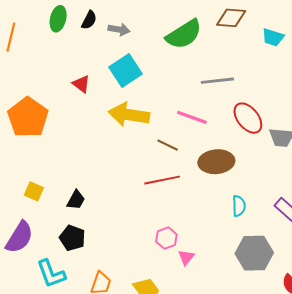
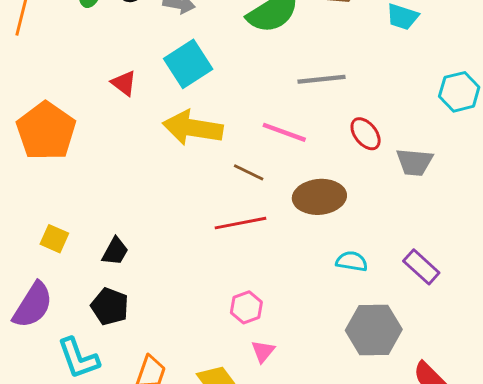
red ellipse: (248, 118) -> (366, 134), size x0.7
cyan semicircle: (239, 206) -> (352, 261), turned -80
pink triangle: (186, 257) -> (263, 351), moved

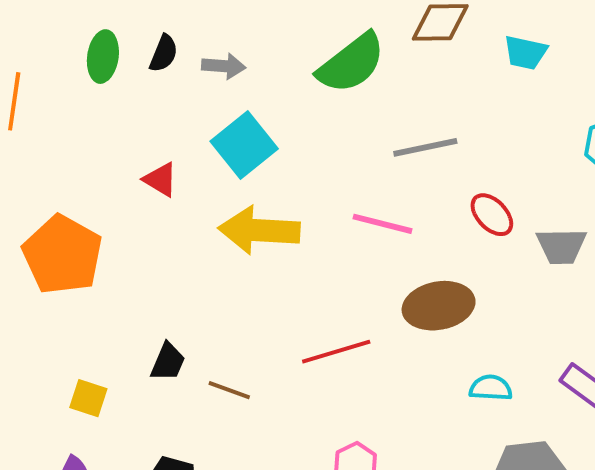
brown line: (249, 172) -> (229, 390), moved
black trapezoid: (115, 251) -> (168, 362), moved

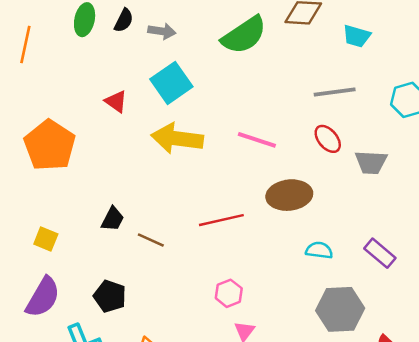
gray line: (425, 147) -> (335, 92), moved
yellow square: (88, 398) -> (46, 239), moved

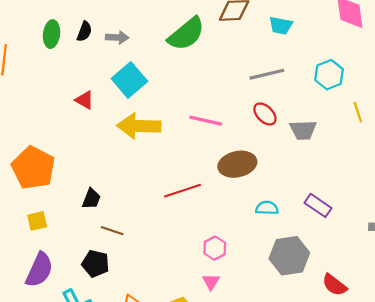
orange pentagon: (50, 145) -> (33, 168), moved
yellow square: (46, 239) -> (37, 221), turned -30
brown line: (151, 240) -> (112, 231), moved
pink hexagon: (229, 293) -> (215, 248), moved

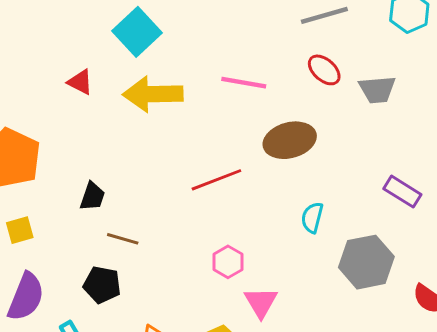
red triangle: (85, 100) -> (80, 82), moved
cyan semicircle: (267, 208) -> (312, 218), moved, turned -75
pink hexagon: (215, 248) -> (228, 262), moved
pink triangle: (211, 282) -> (261, 302), size x1.4

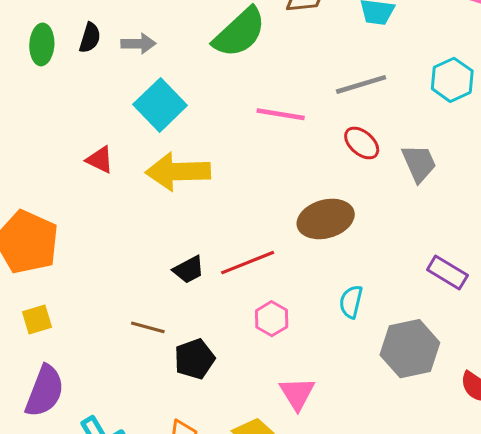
pink line: (244, 83) -> (281, 114), moved
gray trapezoid: (377, 90) -> (419, 163), turned -108
black trapezoid: (92, 196) -> (189, 270), moved, turned 44
pink hexagon: (228, 262) -> (272, 319), moved
black pentagon: (102, 285) -> (194, 359), moved, turned -30

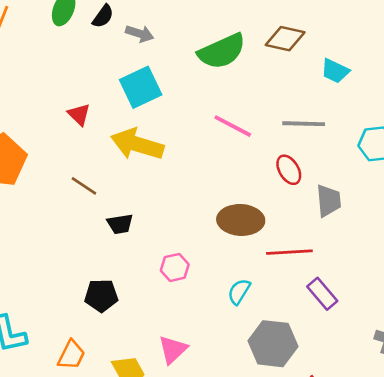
red line: (248, 263) -> (289, 252), moved
pink hexagon: (272, 319) -> (175, 267), moved
brown line: (148, 327) -> (84, 186), moved

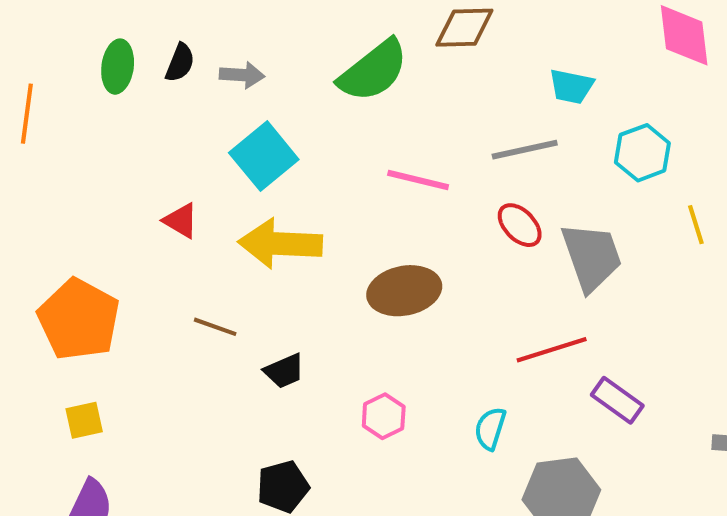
cyan trapezoid: (335, 71) -> (571, 86), moved
gray trapezoid: (329, 201) -> (592, 257), size x1.4
brown ellipse: (241, 220) -> (404, 291), moved

